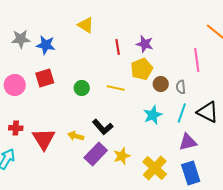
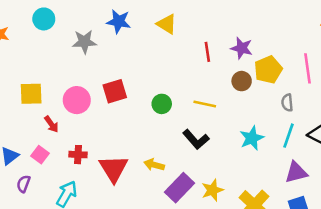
blue star: (46, 45) -> (119, 21), moved
yellow pentagon: (142, 69) -> (268, 70), moved
brown circle: (161, 84) -> (242, 81), moved
black L-shape: (103, 127) -> (196, 139), moved

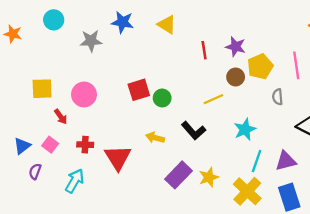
red square: (115, 91) -> (139, 90), moved
yellow line: (205, 104) -> (213, 99), moved, turned -36
cyan line: (289, 136) -> (257, 161), moved
yellow arrow: (154, 165) -> (155, 138), moved

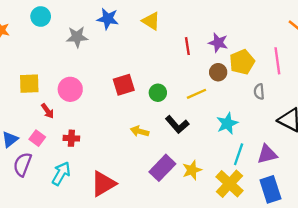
green circle: (162, 98) -> (158, 93), moved
red triangle: (118, 157) -> (103, 184), moved, turned 32
purple semicircle: (35, 171) -> (22, 164), size x1.5

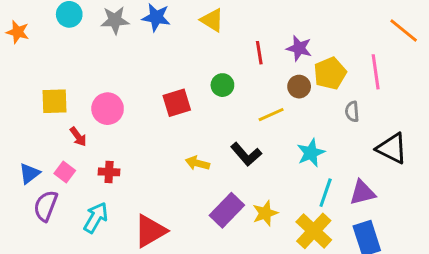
gray star: (77, 37) -> (115, 20), moved
green circle: (158, 93) -> (222, 85), moved

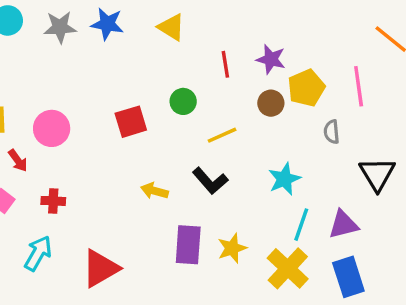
yellow line: (271, 115) -> (222, 135), moved
black triangle: (392, 148) -> (377, 174), turned 32
purple rectangle: (227, 210) -> (188, 245), turned -40

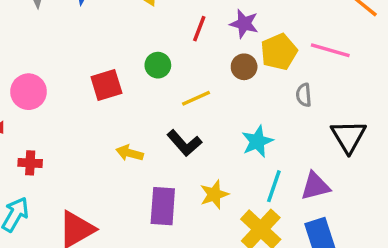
red line: (225, 64) -> (199, 29), turned 30
pink line: (359, 86) -> (330, 50), turned -66
yellow star: (232, 248) -> (214, 194), moved

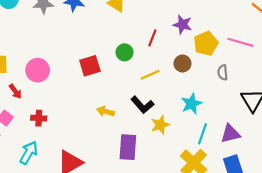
red line: (199, 29) -> (152, 38), moved
brown circle: (244, 67) -> (182, 64), moved
yellow star: (214, 194) -> (160, 125), moved

